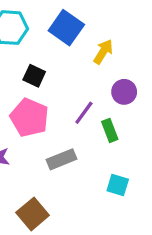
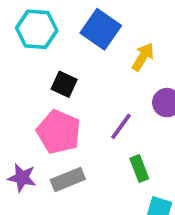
green rectangle: (110, 130) -> (139, 169), moved
gray rectangle: (61, 159) -> (68, 180), moved

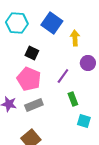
yellow arrow: (143, 57) -> (75, 38), turned -35

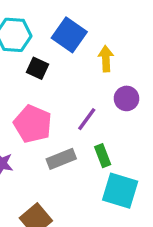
black square: (32, 53) -> (37, 68), moved
gray rectangle: (34, 105) -> (61, 159), moved
cyan square: (84, 121) -> (120, 191), size x1.6

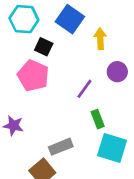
pink pentagon: (33, 124) -> (33, 76), moved
gray rectangle: (61, 159) -> (61, 147), moved

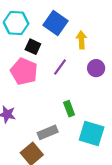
purple line: (84, 89) -> (60, 67), moved
green rectangle: (98, 119) -> (69, 109), moved

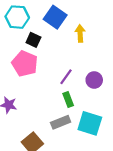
purple line: (60, 67) -> (66, 77), moved
purple circle: (96, 68) -> (94, 80), moved
gray rectangle: (48, 132) -> (61, 122), moved

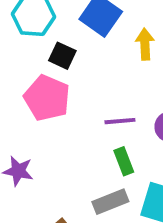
purple line: (66, 77) -> (120, 121), turned 49

